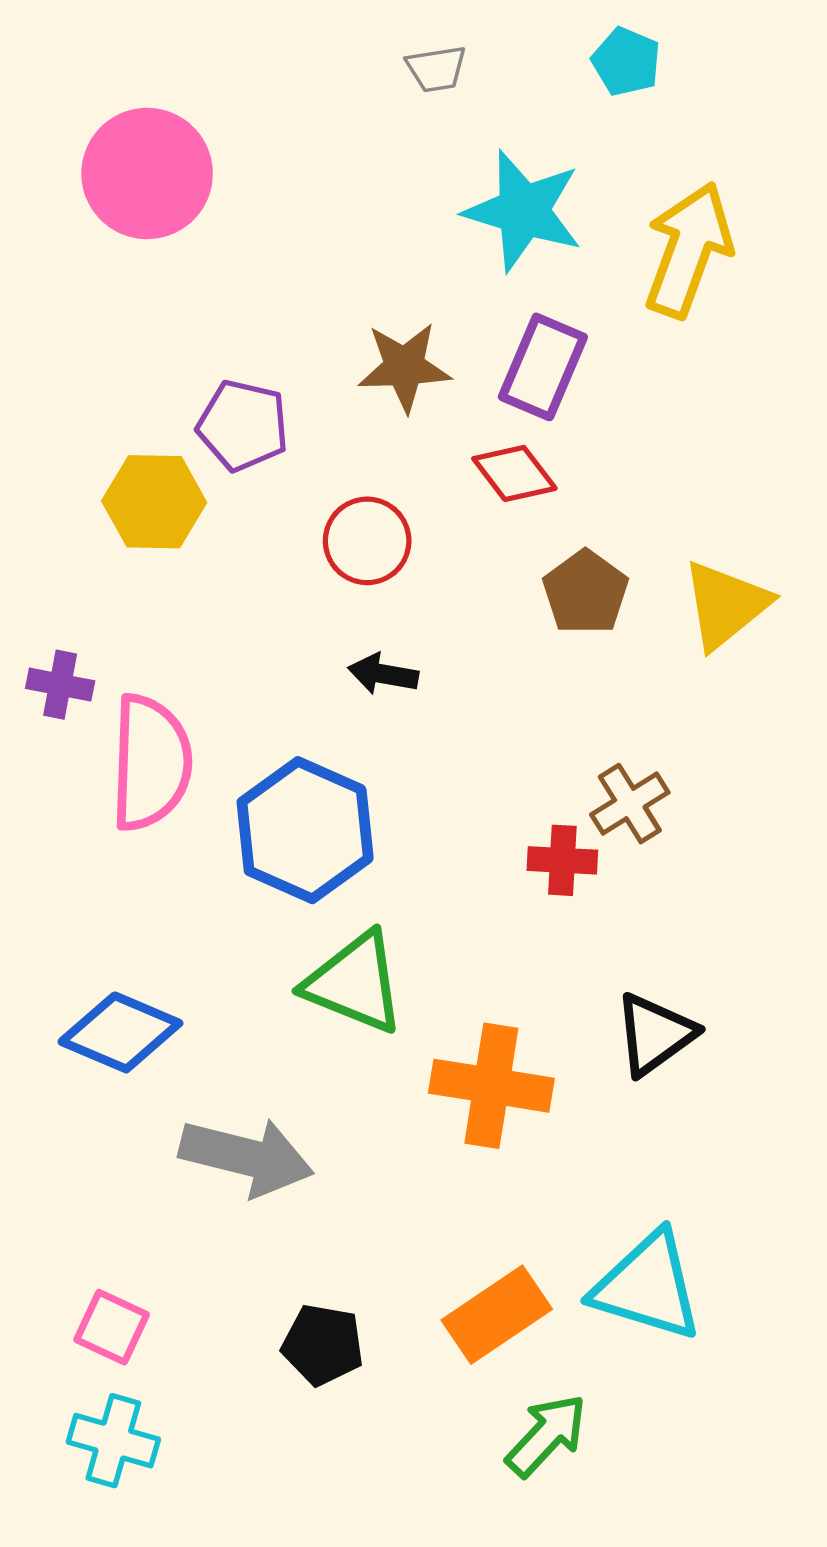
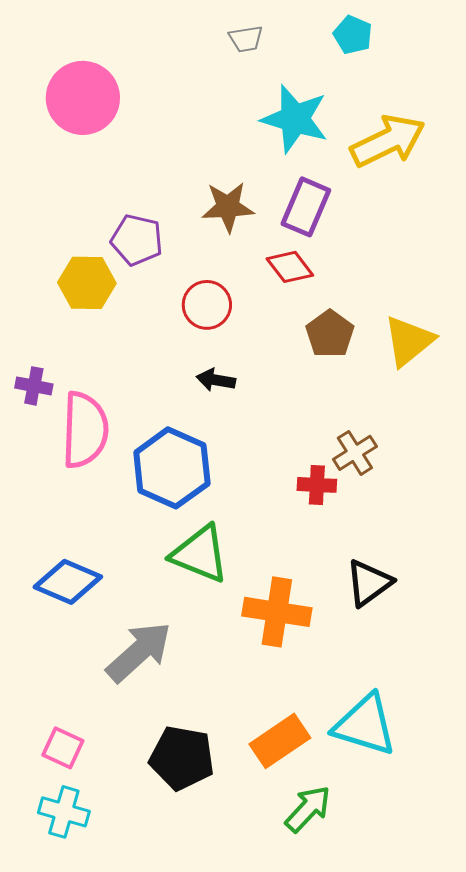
yellow arrow: (688, 250) -> (388, 141), turned 44
gray arrow: (246, 1157) -> (139, 652), turned -56
black pentagon: (323, 1345) -> (182, 758), size x1.4

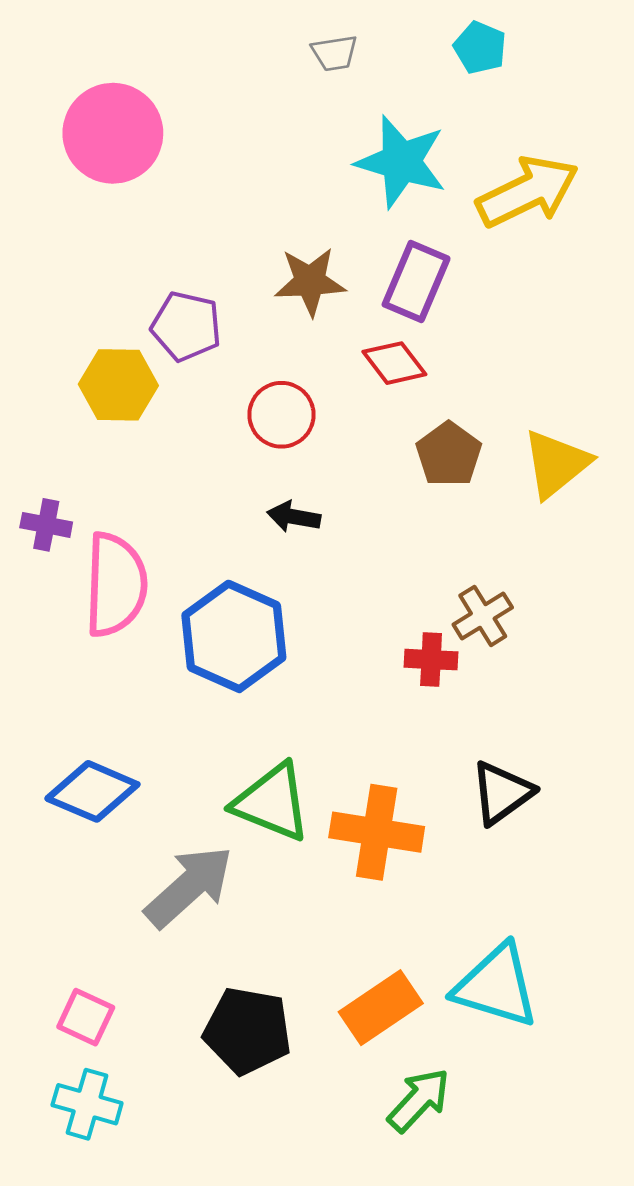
green triangle: (200, 554) -> (272, 802), moved

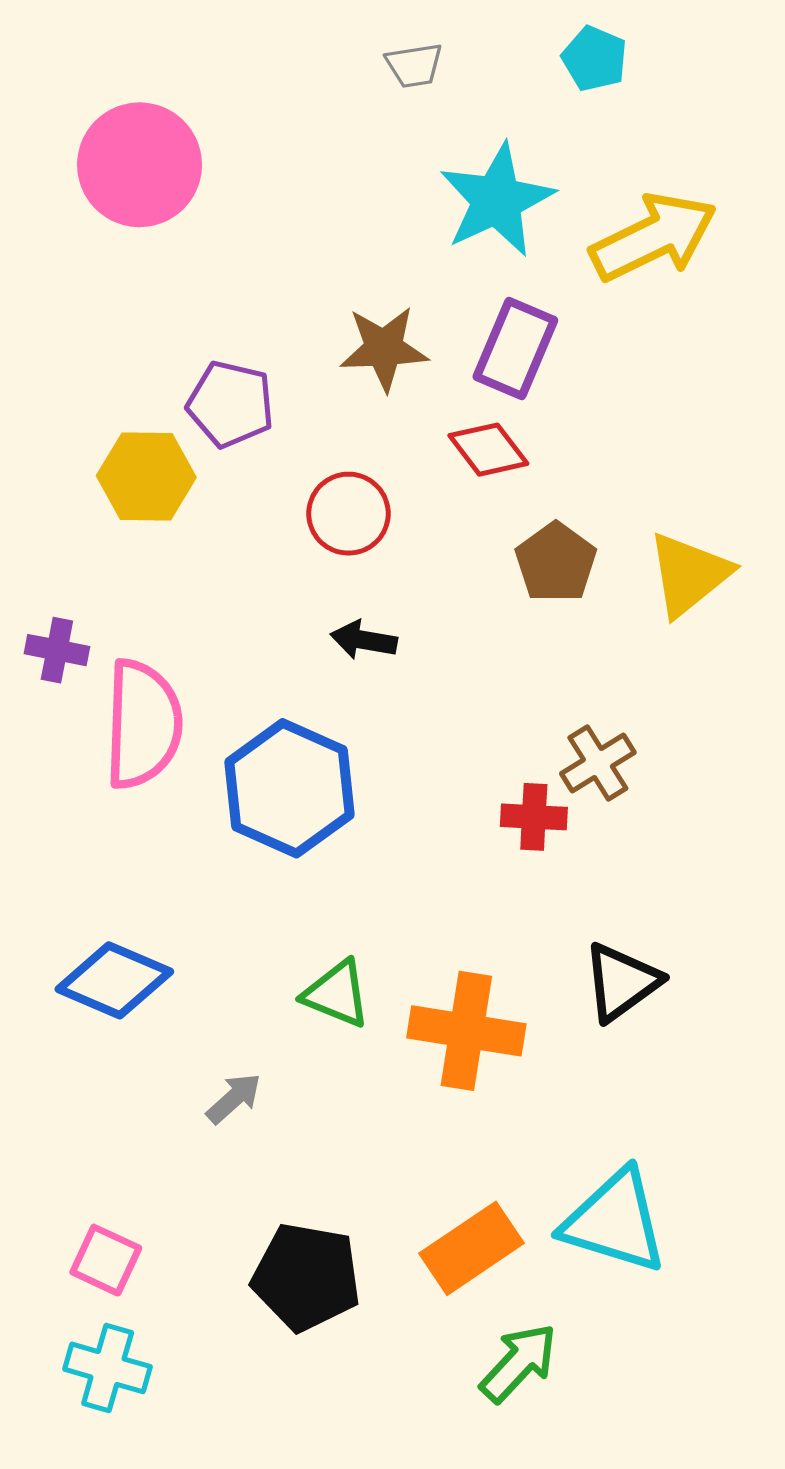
cyan star: (401, 162) -> (497, 200), turned 30
green triangle: (272, 802) -> (337, 994), size x0.7
gray arrow: (189, 887) -> (234, 1098), size x0.5

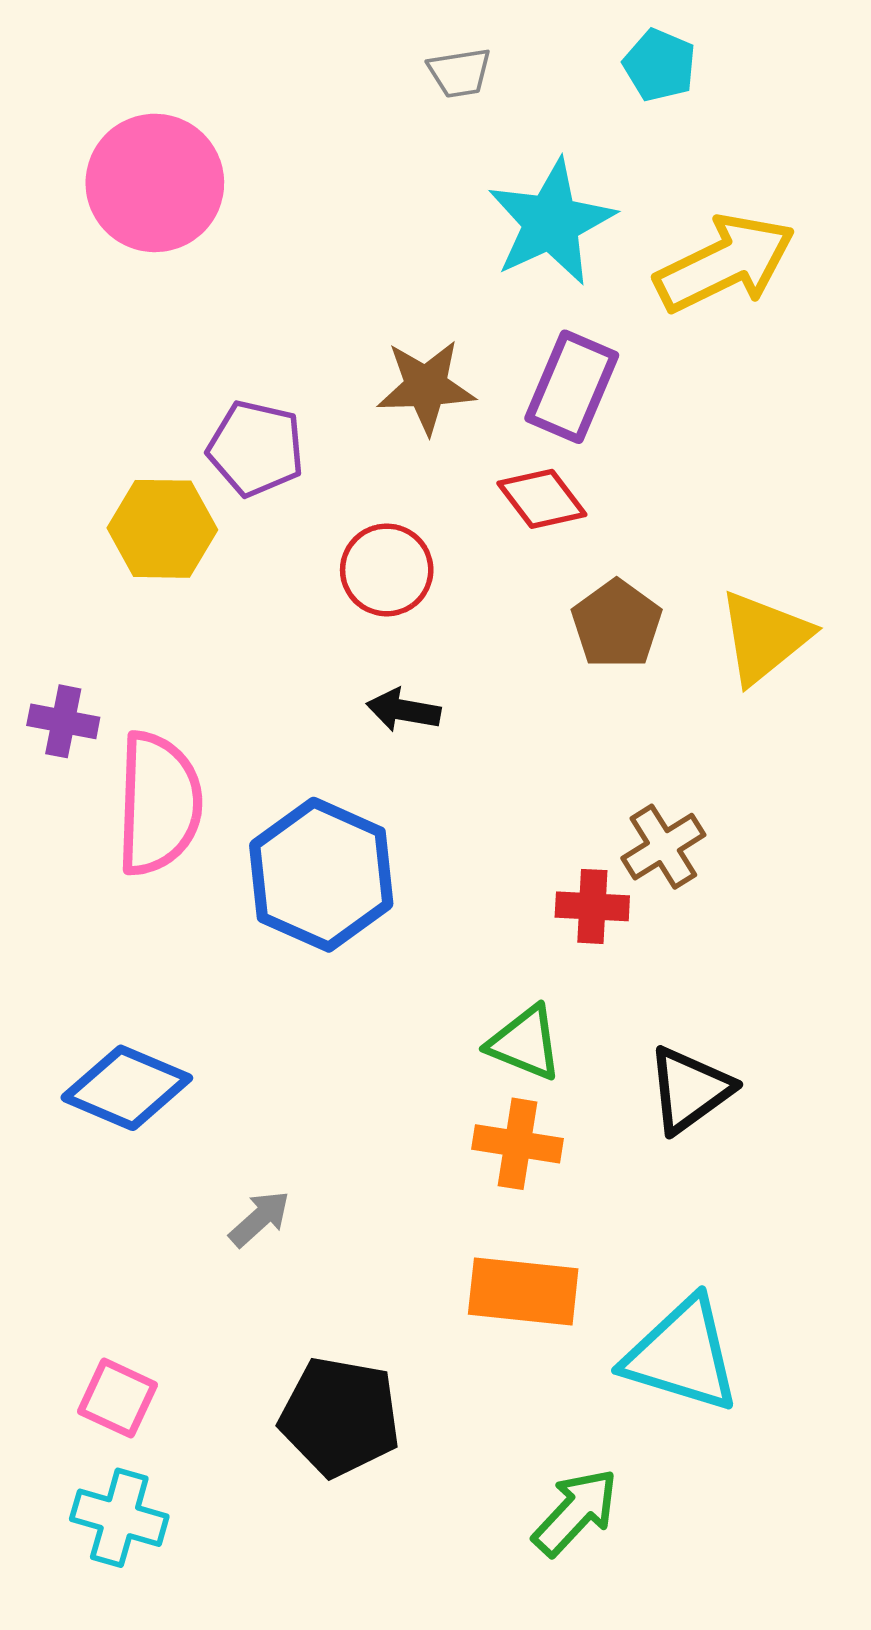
green triangle: (337, 994) -> (525, 1043), moved
orange cross: (466, 1031) -> (518, 1144), size x0.7
orange rectangle: (471, 1248) -> (523, 1292), moved, turned 40

